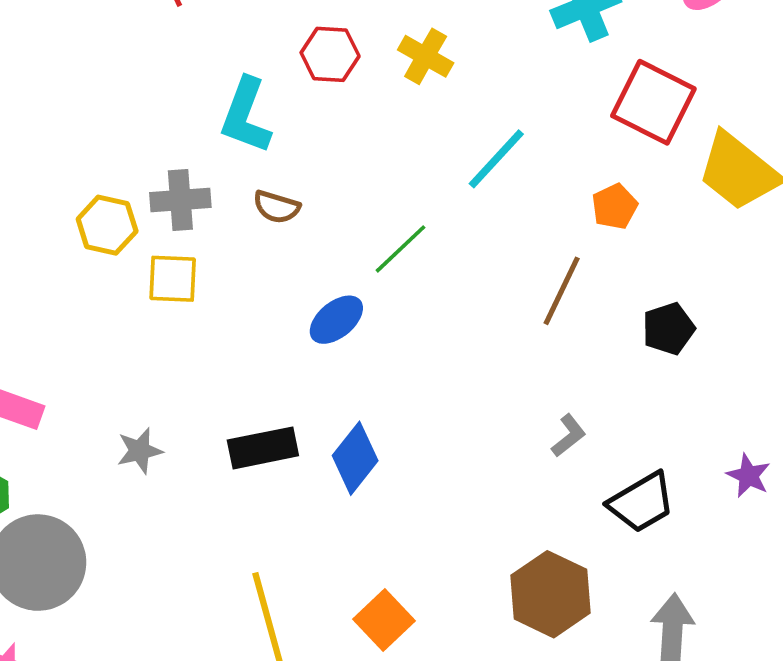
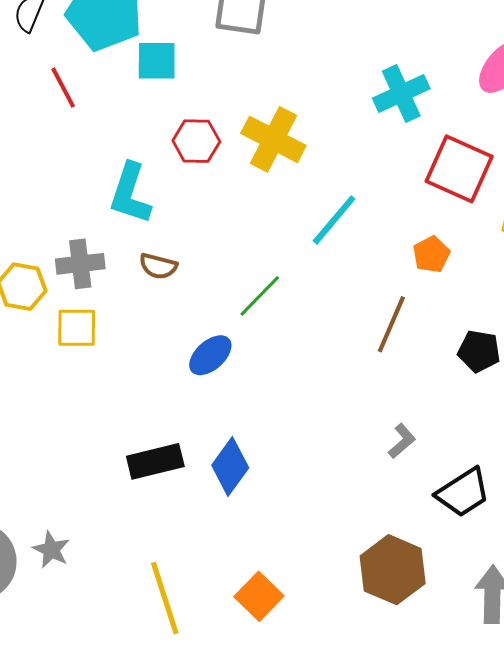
yellow cross: (426, 56) -> (273, 139), size x1.4
black pentagon: (668, 329) -> (479, 351), turned 30
gray star: (140, 451) -> (51, 550), moved, turned -30

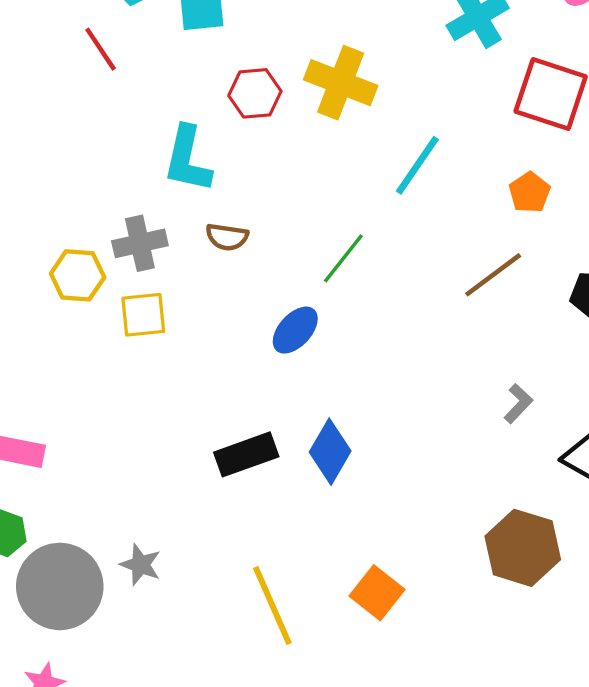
brown line: (391, 324) -> (493, 275), turned 36

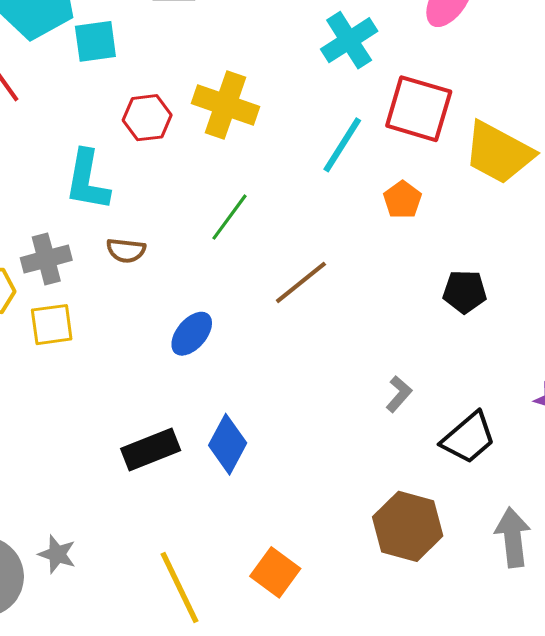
cyan line: (417, 165) -> (342, 145), moved
green line: (343, 258) -> (230, 217), moved
brown line: (493, 275) -> (301, 282), moved

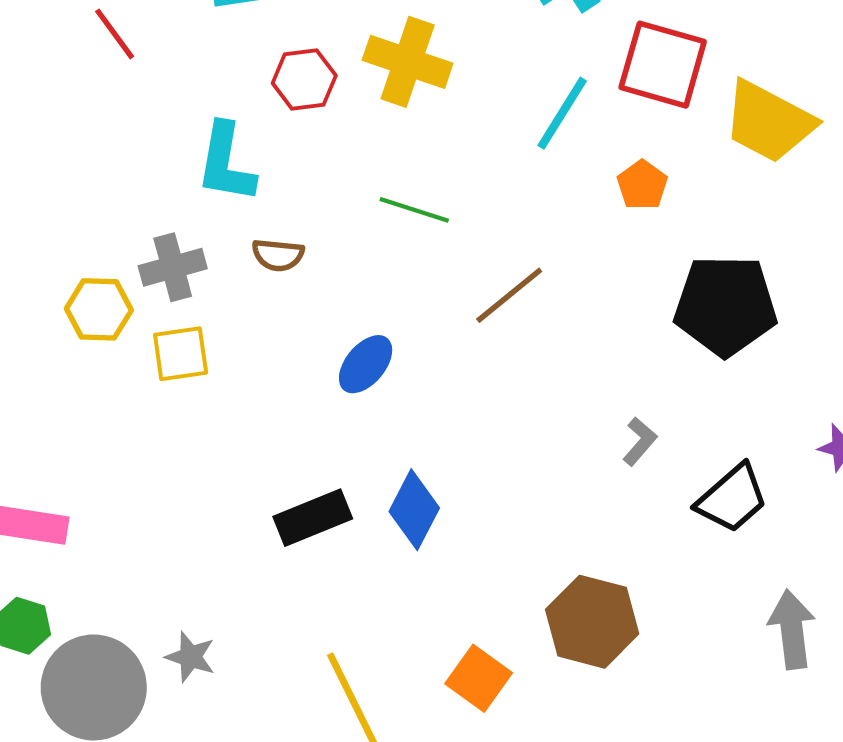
green line: (230, 217) -> (414, 210), turned 72
black pentagon: (465, 292) -> (726, 306), size x1.8
brown hexagon: (408, 526) -> (592, 622), moved

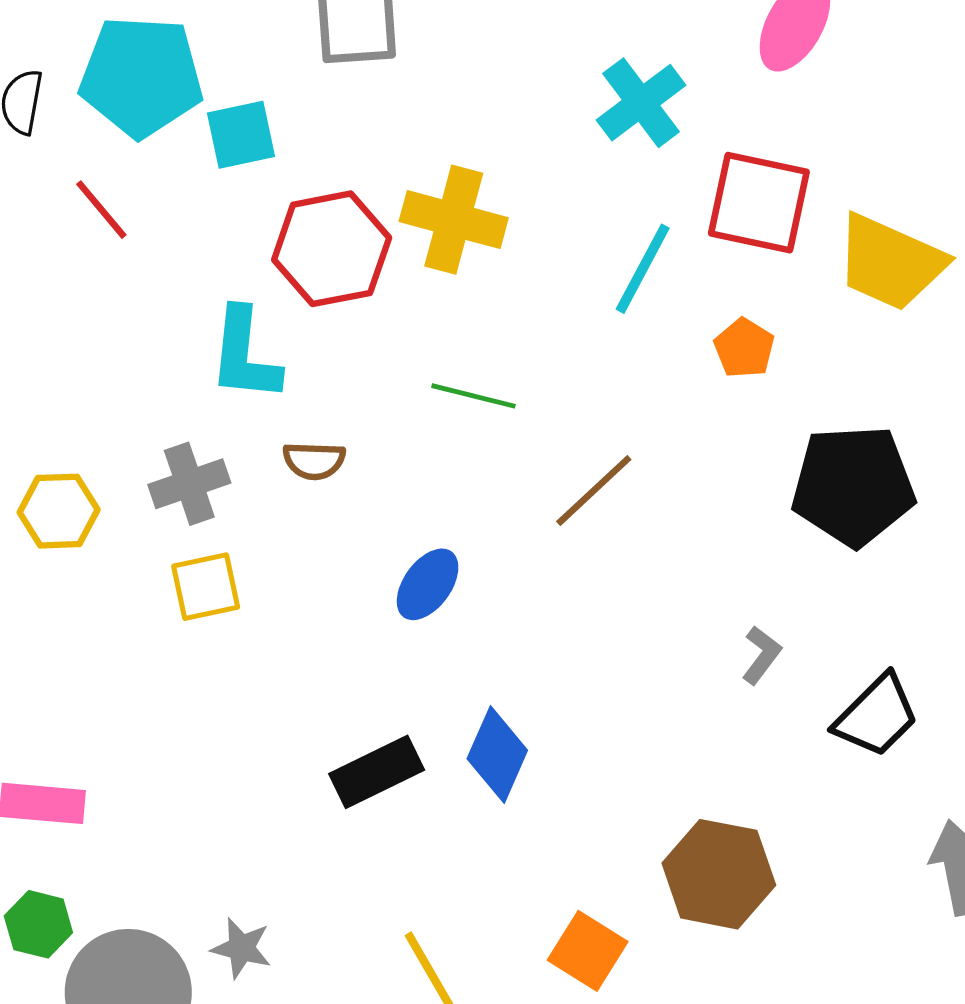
red hexagon: (304, 79) -> (332, 249), size x1.5
yellow hexagon: (99, 309) -> (59, 511), moved

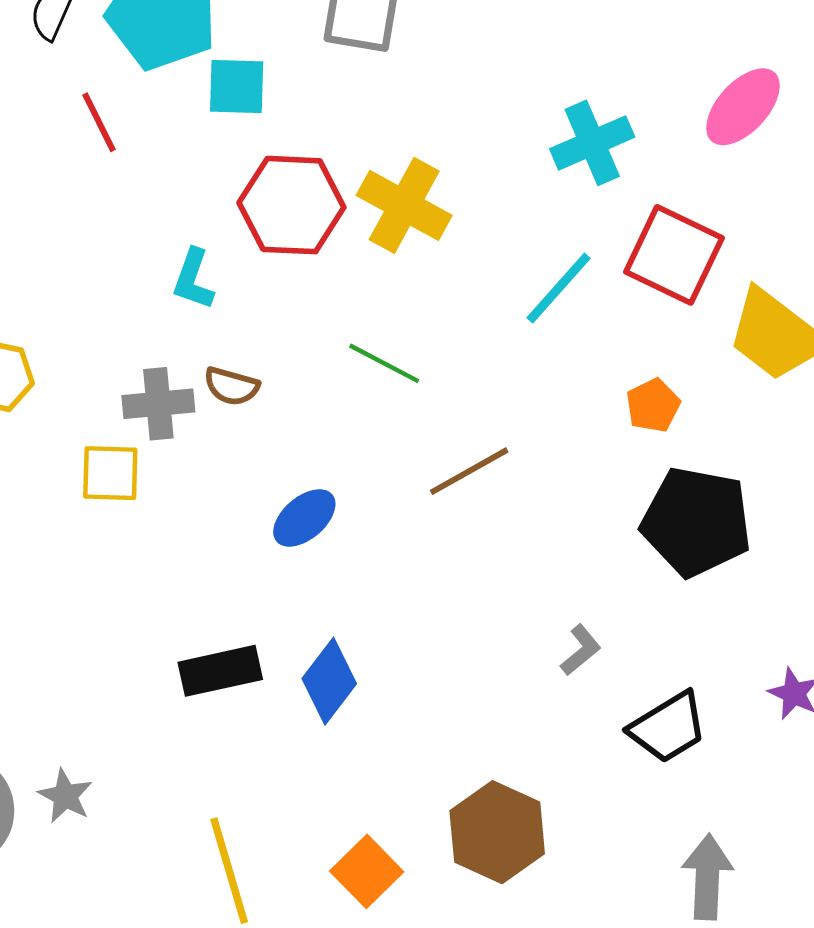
orange pentagon: (744, 348) -> (653, 405), moved
cyan L-shape: (245, 355) -> (193, 279), size x0.7
gray cross: (189, 484) -> (158, 404), moved

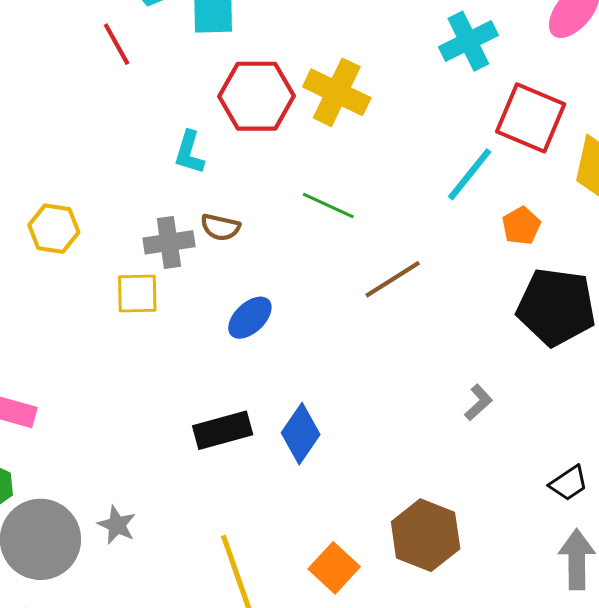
cyan line: (559, 288) -> (470, 174), moved
blue ellipse: (304, 518) -> (250, 318), moved
black trapezoid: (668, 727) -> (569, 483), moved, size x0.7

